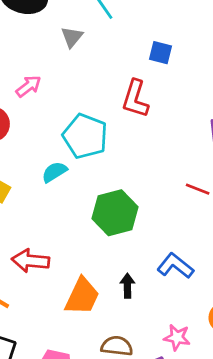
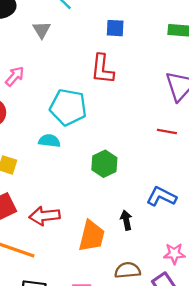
cyan semicircle: (54, 172) -> (49, 141), turned 50
green hexagon: (115, 213) -> (104, 164), size x0.7

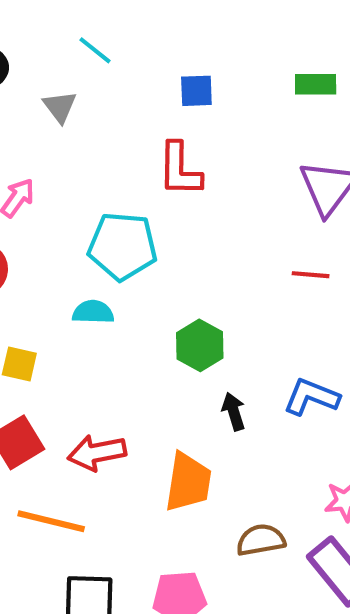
black arrow: (126, 220) -> (234, 412), moved

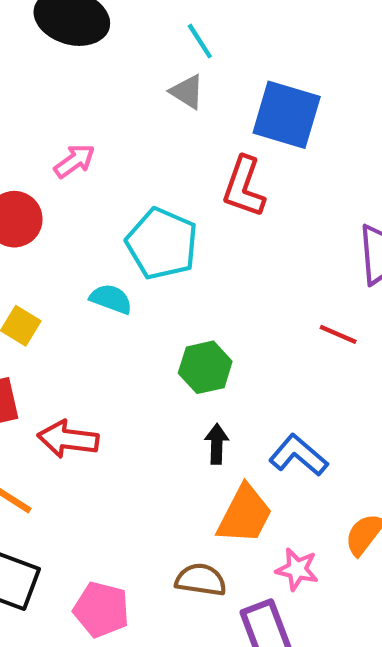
blue square: (196, 91) -> (287, 115), size x1.8
gray triangle: (60, 107) -> (187, 92), moved, turned -39
orange trapezoid: (188, 482) -> (245, 514), moved

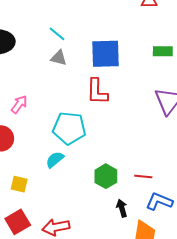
cyan semicircle: (111, 299) -> (55, 160), turned -42
red line: (338, 334) -> (143, 177), moved

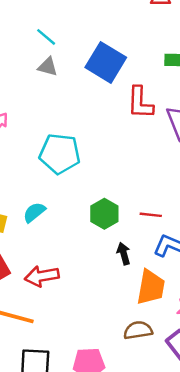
blue square: (106, 54) -> (106, 62), turned 32
red L-shape: (97, 92) -> (140, 103), moved
cyan semicircle: (55, 160) -> (34, 212), moved

